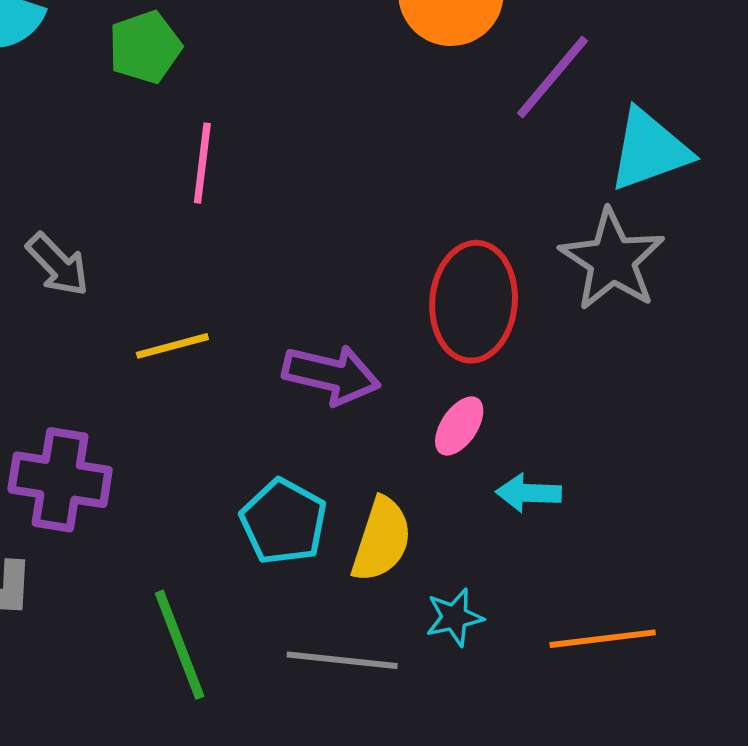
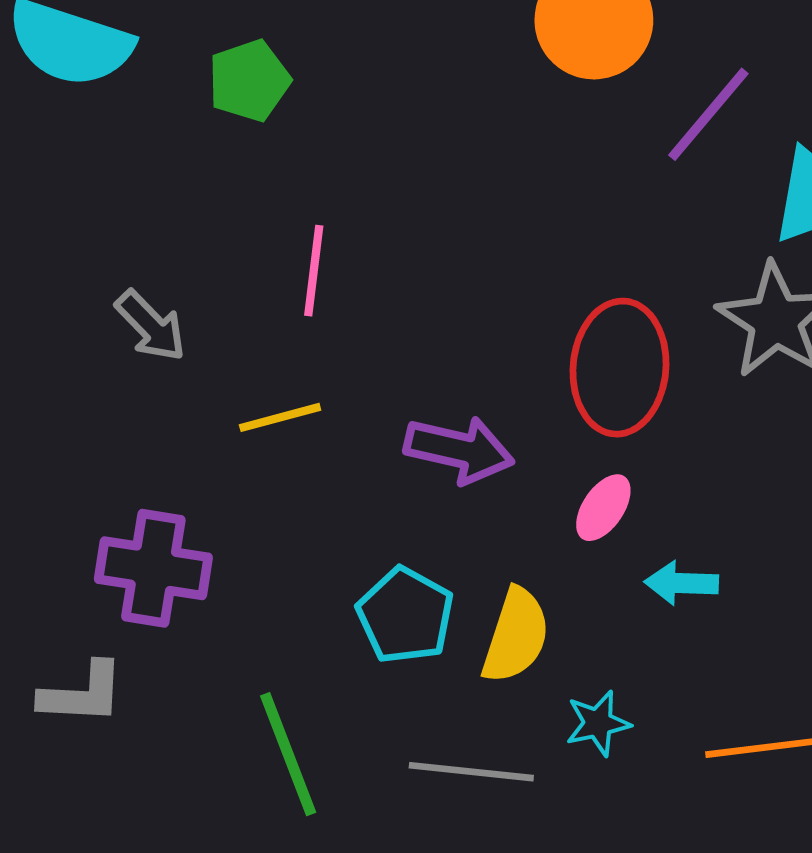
pink line: (202, 163) -> (314, 271), moved

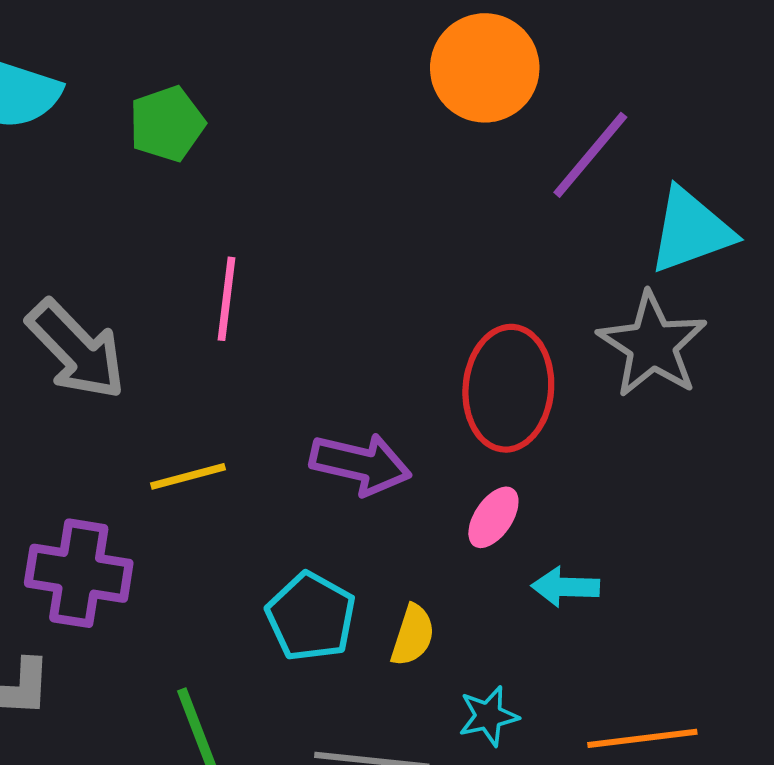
gray arrow: (151, 326) -> (76, 350), size x1.5
yellow line: (280, 417) -> (188, 476), moved
yellow semicircle: (516, 636) -> (413, 635), size x0.7

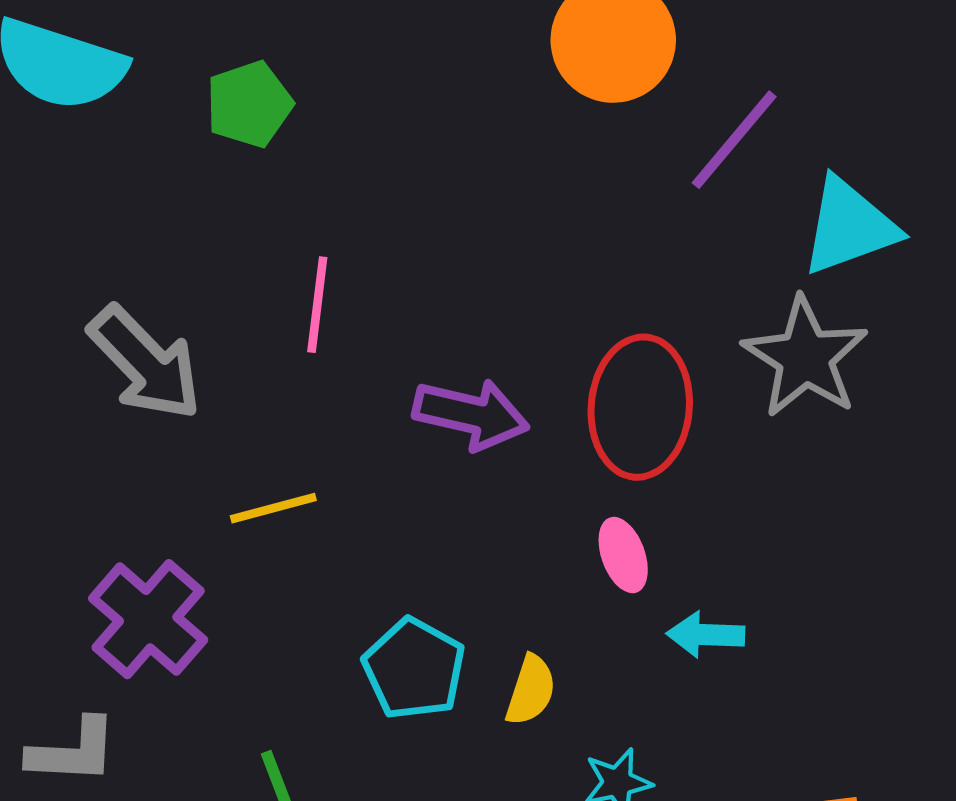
purple arrow: (361, 464) -> (471, 414), moved
pink ellipse: (493, 517) -> (623, 555), turned -54
purple cross: (79, 573) -> (148, 619), turned 32

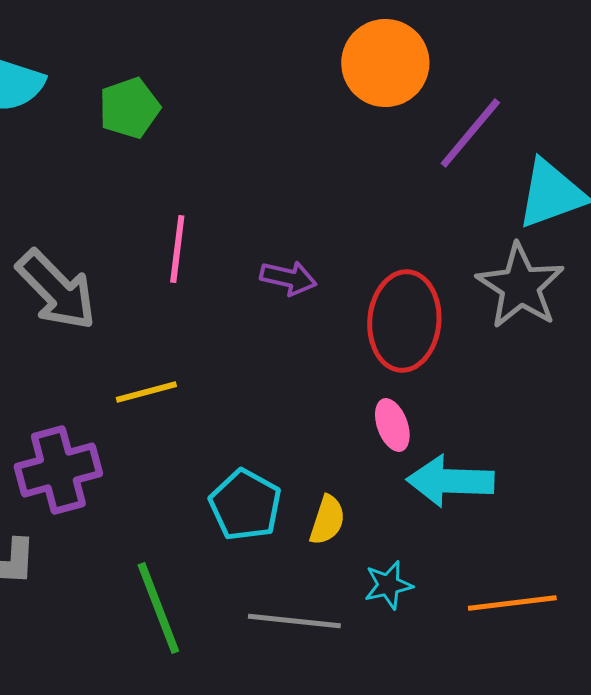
purple arrow: (471, 414) -> (288, 278), moved, size x0.7
purple cross: (148, 619) -> (58, 470), turned 34
cyan arrow: (706, 635) -> (450, 481), size x1.6

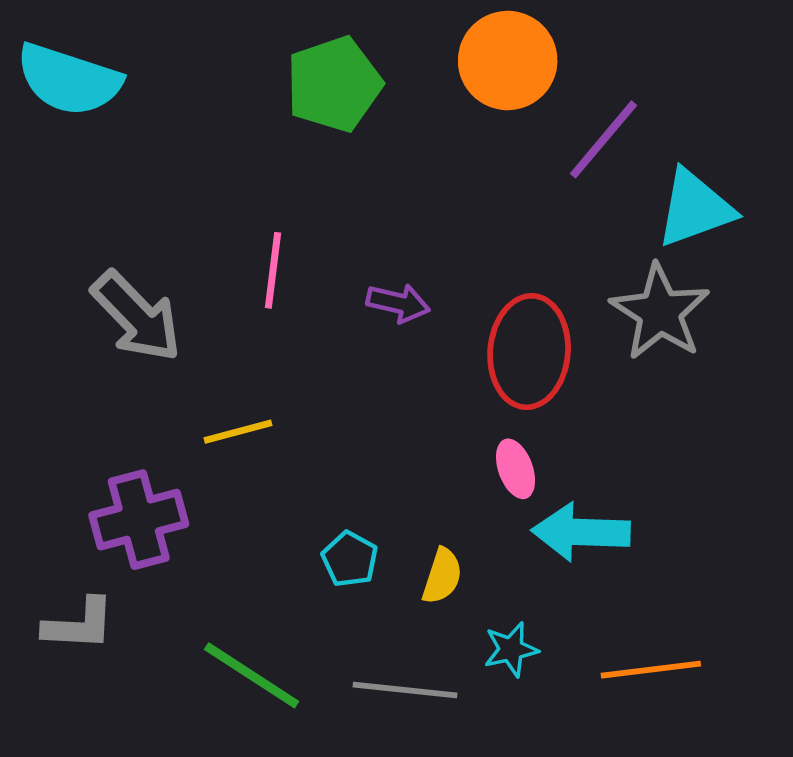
green pentagon: (129, 108) -> (334, 84), moved, size x1.4
cyan pentagon: (245, 505) -> (350, 559), size x0.7
green line: (158, 608) -> (252, 675), turned -36

